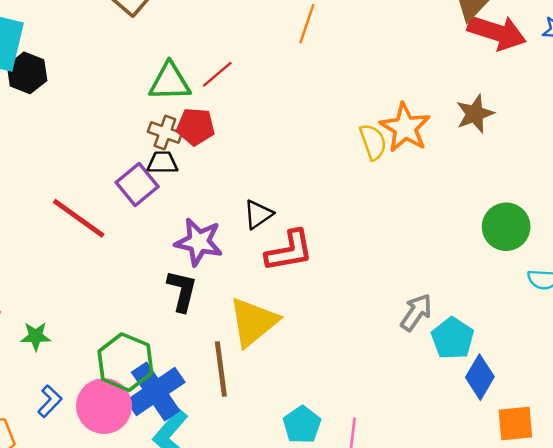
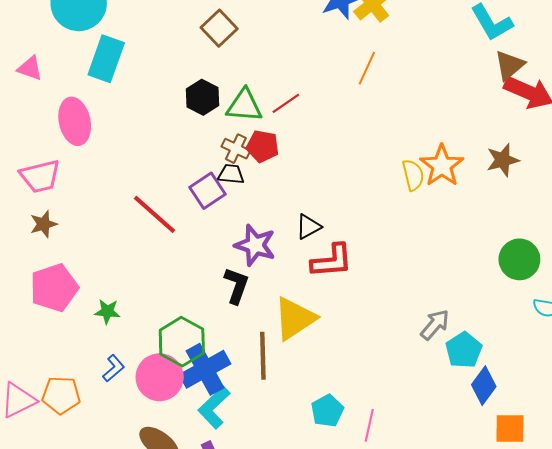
black hexagon: (27, 73) -> (202, 97), moved

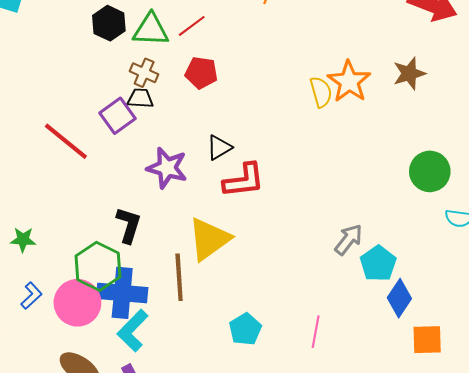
red pentagon: (263, 146) -> (201, 73), moved
black L-shape: (236, 286) -> (129, 225), moved
blue cross: (205, 369) -> (122, 293), turned 36
pink line: (369, 425) -> (316, 332), moved

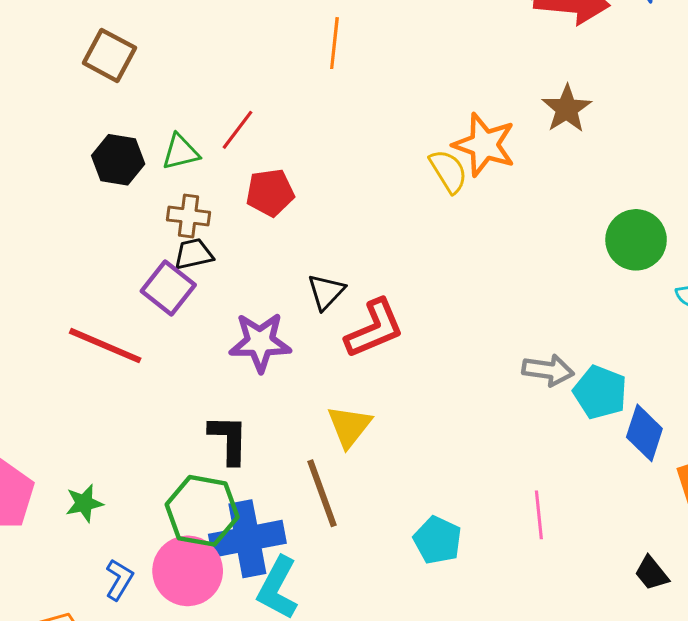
green triangle: (151, 30) -> (181, 152), size x0.7
yellow triangle: (209, 239) -> (349, 426), size x0.7
gray arrow: (349, 240) -> (548, 370), turned 76

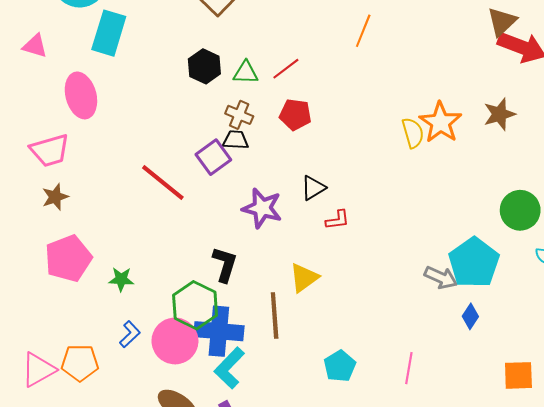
red L-shape: (374, 329) -> (338, 220), size x0.6
cyan pentagon: (600, 392) -> (474, 263), moved, size x1.4
blue diamond: (644, 433) -> (470, 316), moved, size x0.7

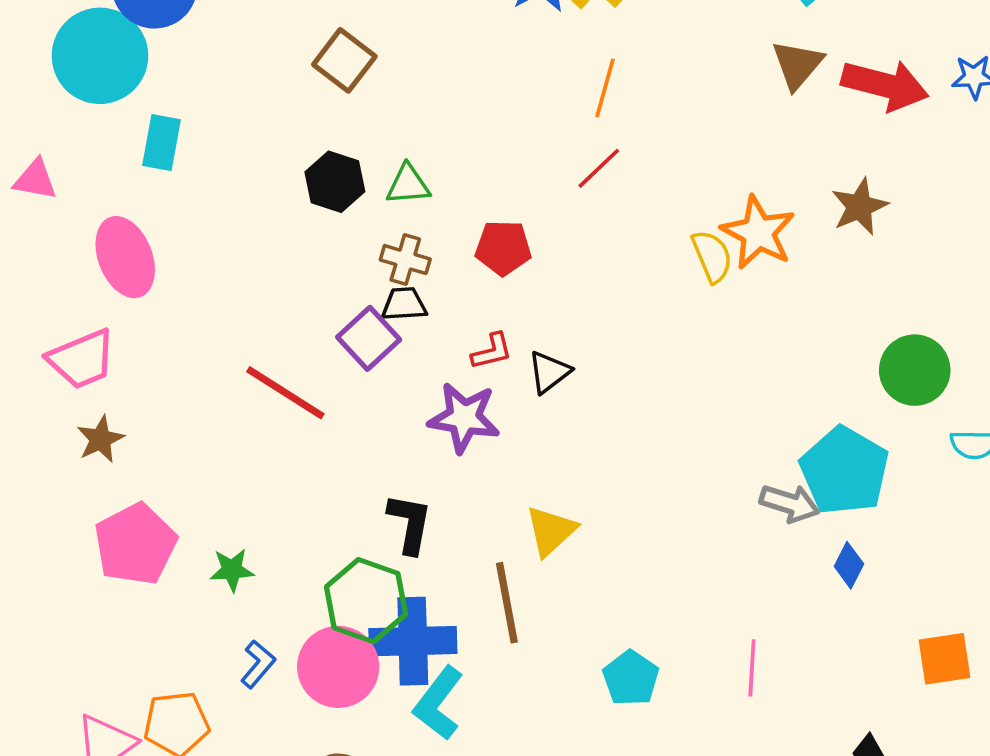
brown triangle: (502, 22) -> (797, 65), moved
cyan rectangle: (109, 33) -> (161, 143), size x0.7
red line: (286, 69) -> (599, 168), moved
red L-shape: (338, 220) -> (492, 351), moved

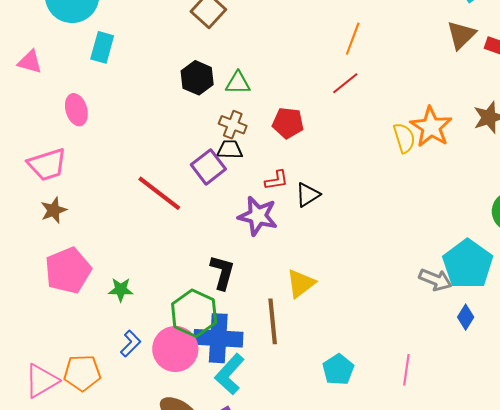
pink ellipse: (125, 257) -> (76, 110), size x0.7

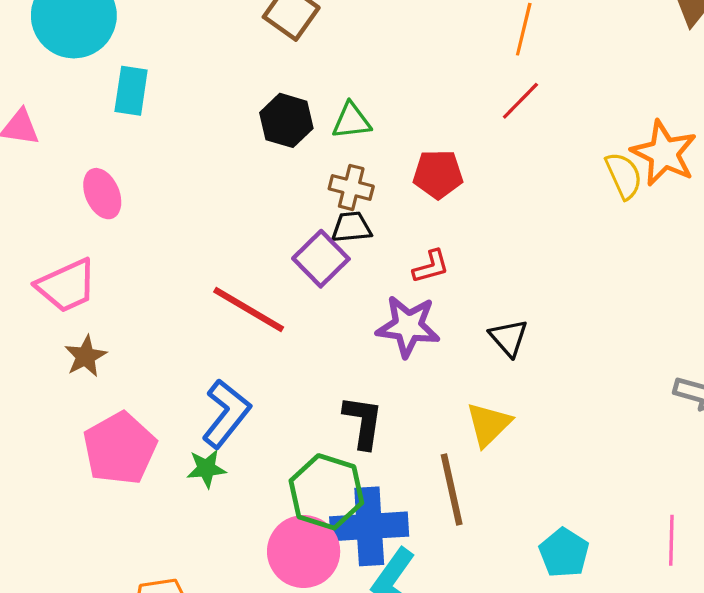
black triangle: (308, 195) -> (509, 338), moved, turned -32
blue L-shape: (131, 344) -> (226, 414), moved, size x1.6

